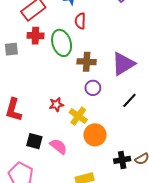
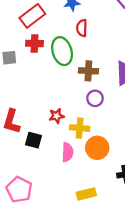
yellow cross: (78, 116) -> (80, 128), turned -30
black square: (34, 141) -> (33, 140), moved
pink semicircle: (58, 146) -> (68, 152), moved, turned 54

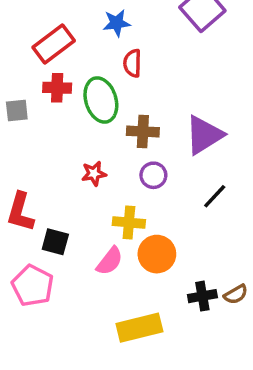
red star: (57, 116) -> (94, 174), moved
pink semicircle: (68, 152) -> (110, 261), turned 36
pink pentagon: (19, 190) -> (33, 286), moved
yellow rectangle: (86, 194) -> (139, 328), size x1.4

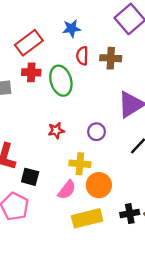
brown cross: (143, 131) -> (111, 58), moved
yellow rectangle: (139, 328) -> (87, 218), moved

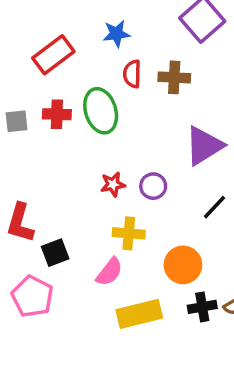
red cross: (31, 72) -> (57, 114), moved
red star: (56, 131) -> (113, 184), moved
black square: (30, 177) -> (55, 253), turned -36
orange circle: (99, 185) -> (183, 265), moved

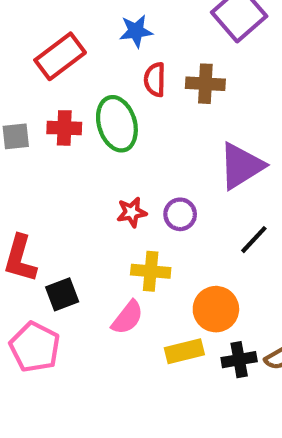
yellow rectangle: (139, 314) -> (184, 351), moved, size x0.7

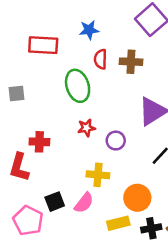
red rectangle: (60, 56) -> (43, 45), turned 40
red cross: (64, 128) -> (39, 142), moved
red star: (132, 212) -> (86, 128), moved
black square: (62, 294) -> (55, 202), moved

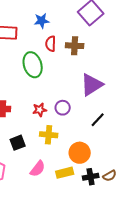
red star: (86, 128) -> (40, 110), moved
black square: (55, 202) -> (18, 143), moved
pink semicircle: (84, 203) -> (38, 169), moved

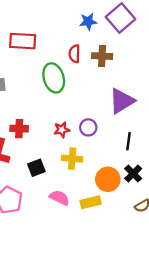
blue star: (42, 21) -> (88, 21), moved
black line: (98, 120) -> (129, 141), turned -35
pink semicircle: (38, 169) -> (59, 198), turned -102
black cross: (91, 177) -> (133, 174), moved, turned -35

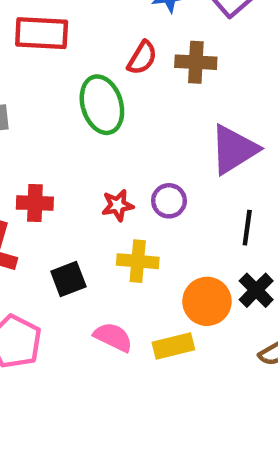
red semicircle: (74, 54) -> (142, 58), turned -150

